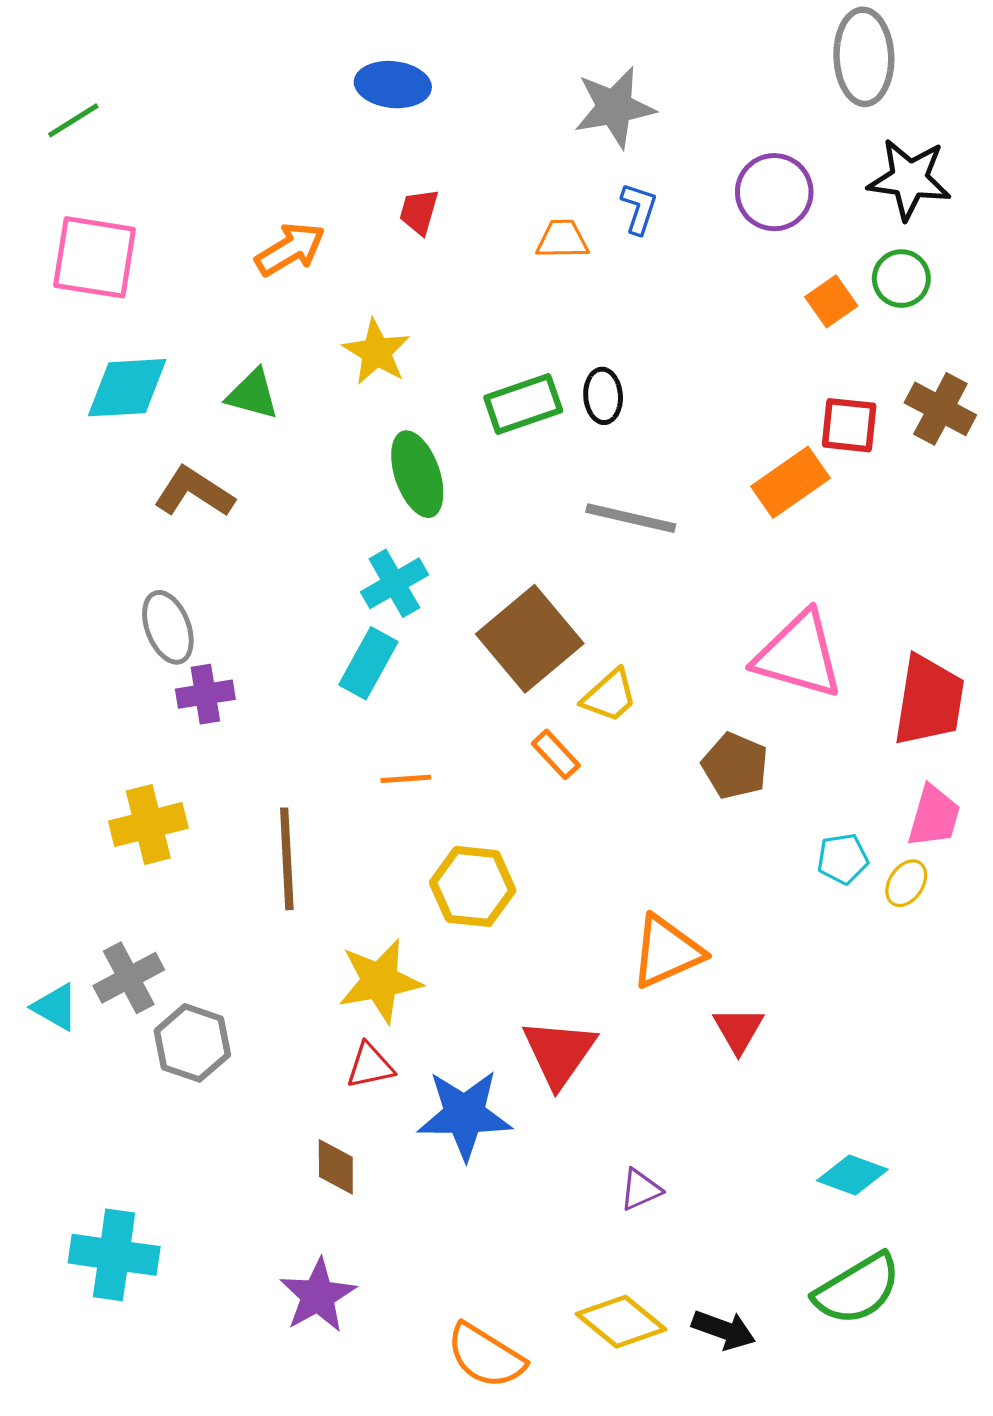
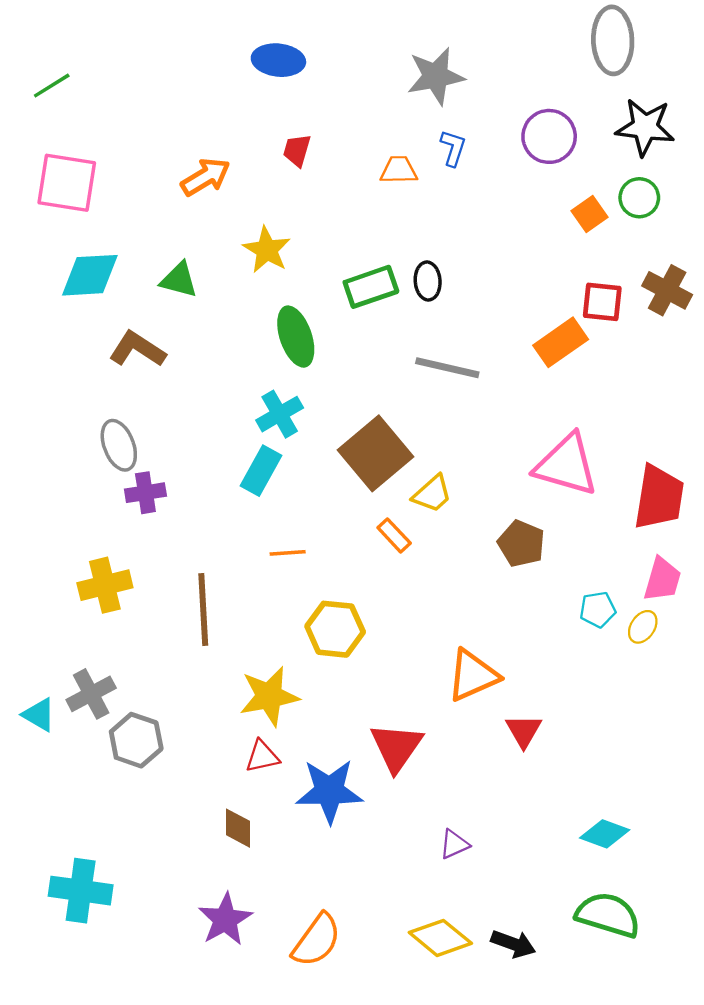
green semicircle: (857, 1289) -> (608, 915), turned -132
orange semicircle: (486, 1356) -> (317, 940), moved, turned -86

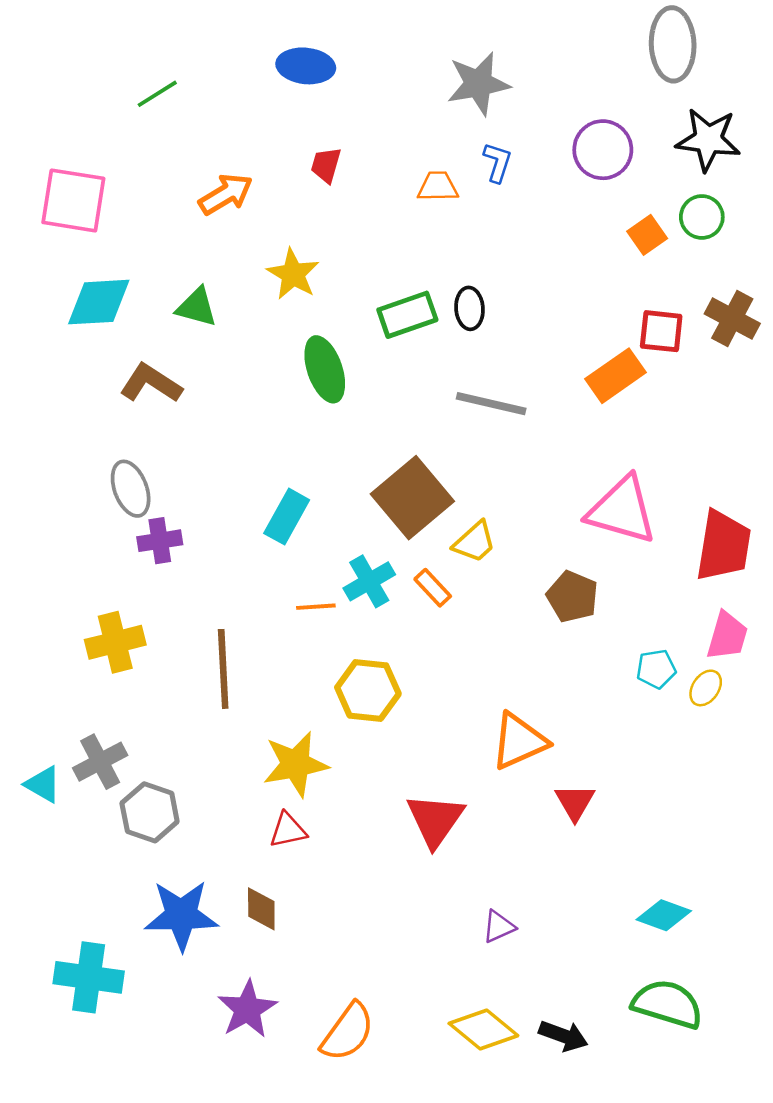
green line: (52, 86) -> (157, 94), moved
cyan cross: (280, 414) -> (369, 581), moved
blue star: (329, 791) -> (181, 915), moved

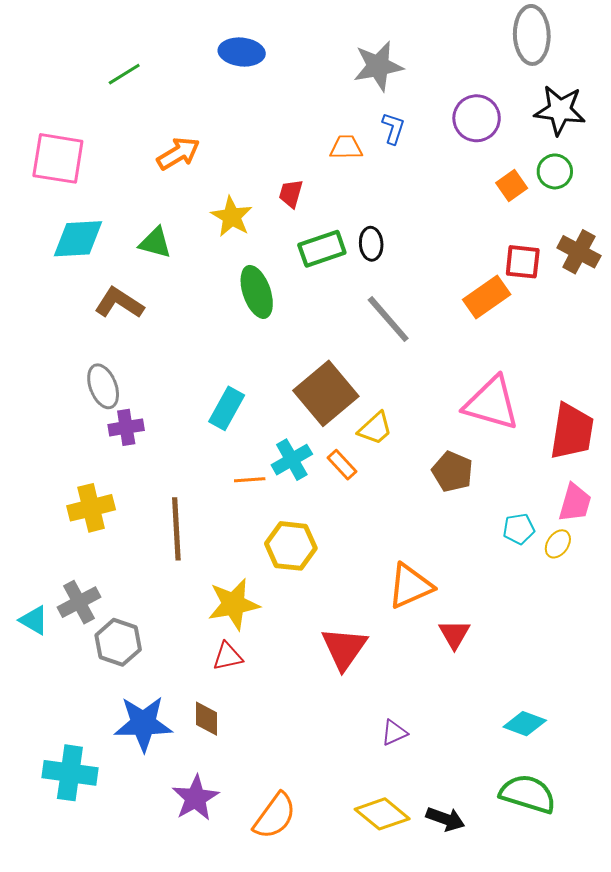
red trapezoid: (326, 165) -> (291, 194), moved
gray line: (491, 404) -> (388, 319), turned 36

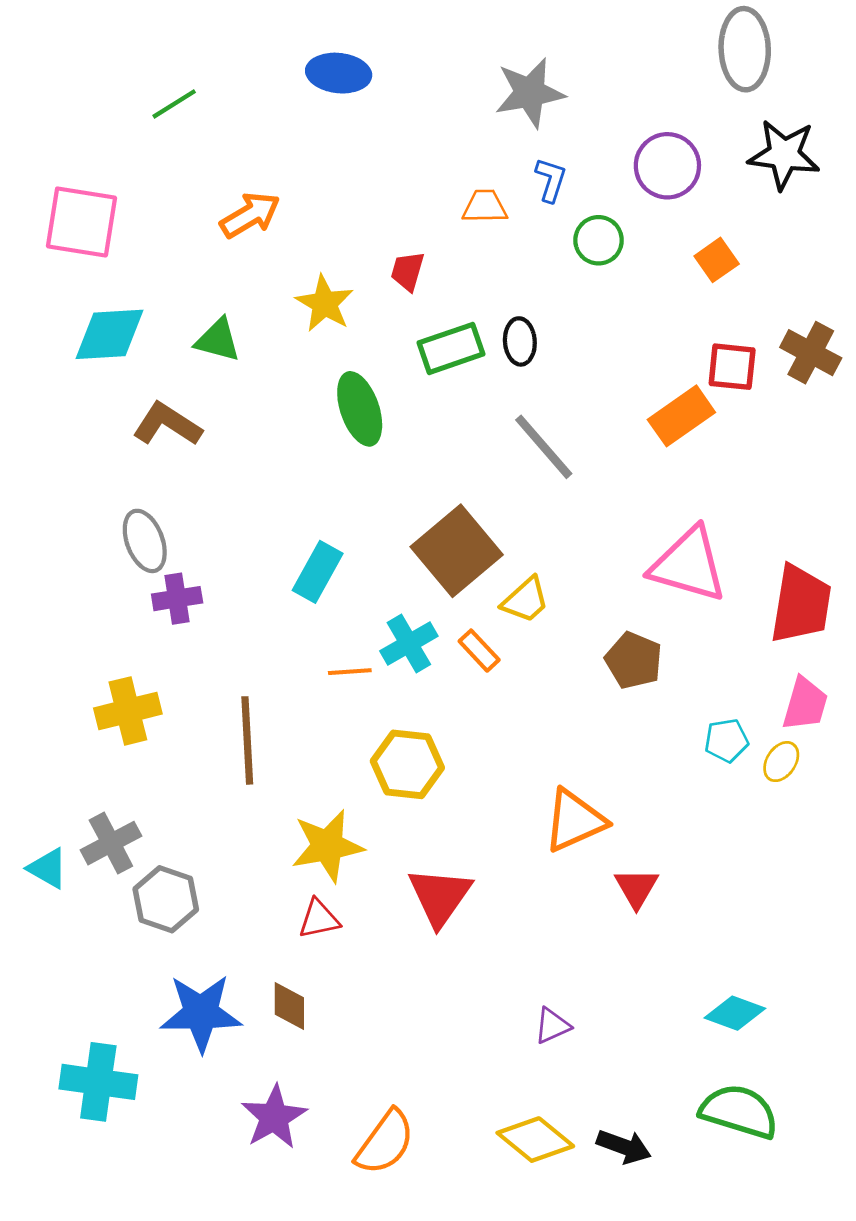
green circle: (555, 171) -> (599, 240), moved
red triangle: (344, 648) -> (440, 896), moved

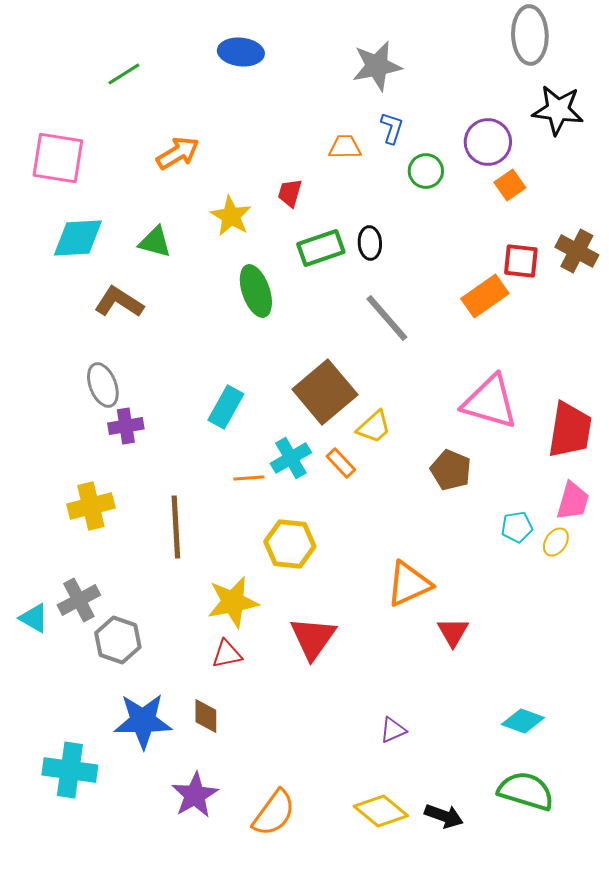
purple circle: (667, 166) -> (488, 142), moved

